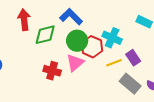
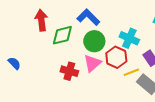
red hexagon: (92, 47) -> (116, 57), moved
yellow line: (114, 63) -> (131, 72), moved

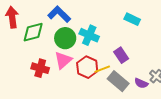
cyan cross: (129, 38) -> (89, 35), moved
red hexagon: (116, 57) -> (87, 67), moved

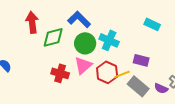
purple rectangle: (121, 55) -> (141, 60), turned -42

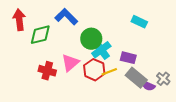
cyan cross: (109, 40) -> (101, 50), moved, turned 30
green circle: (85, 43) -> (91, 39), moved
gray rectangle: (138, 86) -> (136, 78), moved

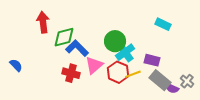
blue L-shape: (66, 17) -> (77, 48), moved

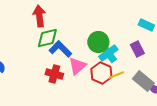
red arrow: (43, 22) -> (39, 16), moved
purple rectangle: (152, 60) -> (137, 49), moved, turned 49

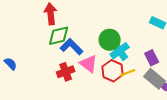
purple rectangle: (137, 49) -> (152, 58), moved
pink triangle: (77, 66) -> (89, 64), turned -42
red cross: (54, 74) -> (66, 72), turned -36

